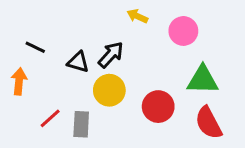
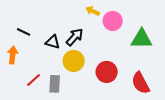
pink circle: (183, 31) -> (113, 21), moved
green triangle: (203, 80) -> (142, 39), moved

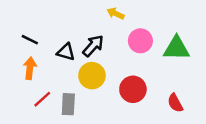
pink circle: (113, 21) -> (140, 41), moved
orange arrow: (13, 55) -> (30, 68), moved
red semicircle: (141, 83) -> (175, 103), size x0.7

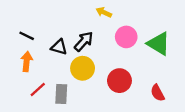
green triangle: (176, 48) -> (159, 44), turned 30

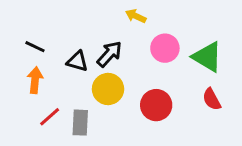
red semicircle: (158, 93) -> (212, 99), moved

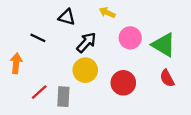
black line: (35, 47) -> (38, 38), moved
black triangle: (77, 61) -> (67, 17), moved
orange arrow: (35, 80) -> (16, 63), moved

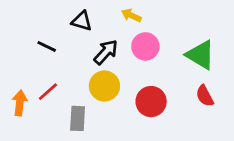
pink circle: (130, 38) -> (145, 46), moved
orange arrow: (16, 63) -> (20, 103), moved
red line: (39, 92) -> (48, 92), moved

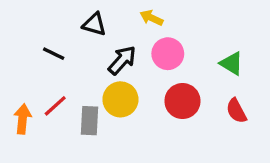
green triangle: (200, 55) -> (231, 63), size x0.7
red circle: (151, 102) -> (182, 101), moved
gray rectangle: (78, 118) -> (89, 121), moved

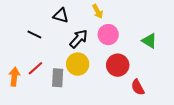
yellow arrow: (151, 18) -> (98, 11), turned -144
red semicircle: (236, 111) -> (138, 87), moved

